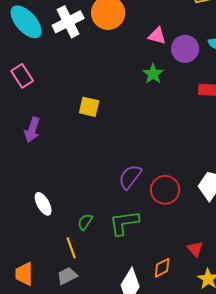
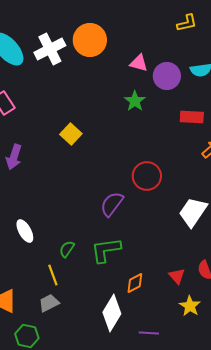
yellow square: (89, 107) -> (71, 134), turned 30
red circle: (165, 190) -> (147, 176), moved
orange diamond: (162, 268) -> (135, 283), moved

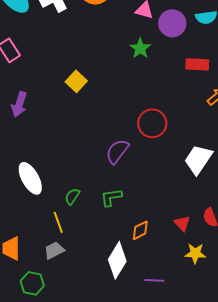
white ellipse: (25, 231) -> (30, 178), size x1.4
green L-shape: (106, 250) -> (111, 197), size x0.7
yellow star: (190, 306) -> (195, 253), turned -30

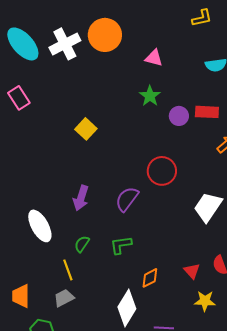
purple circle: (172, 23) -> (179, 116), moved, size x0.7
purple arrow: (19, 104) -> (81, 198), moved

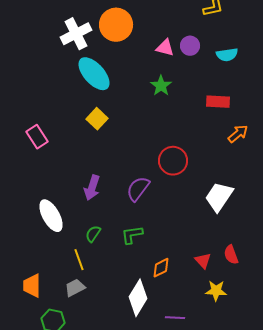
cyan ellipse: (23, 44) -> (94, 74), moved
pink rectangle: (19, 98) -> (37, 137), moved
purple circle: (179, 116) -> (190, 46), moved

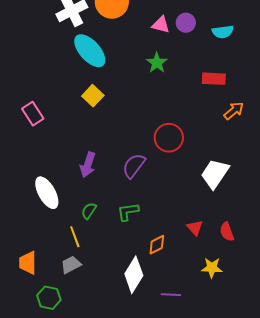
red triangle: (203, 261) -> (195, 228), moved

